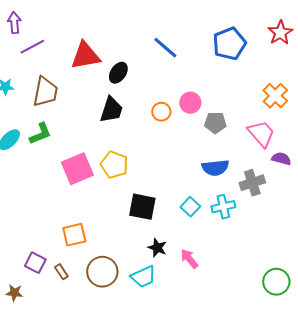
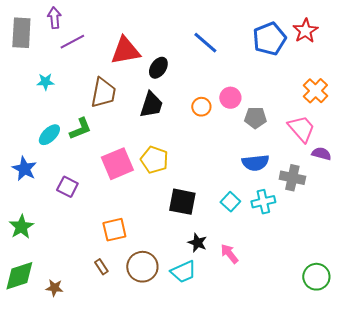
red star: (280, 33) -> (305, 31), moved
brown trapezoid: (45, 92) -> (103, 93), moved
gray cross: (252, 183) -> (292, 178), turned 30
purple square: (35, 263) -> (67, 187), moved

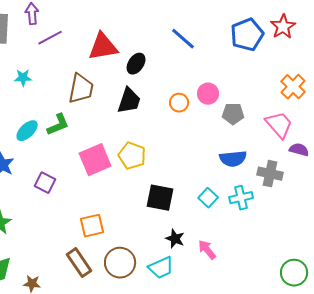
brown rectangle: (101, 267) -> (79, 263), size x1.8

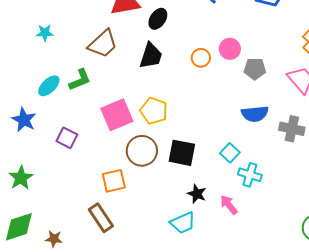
brown trapezoid: (81, 89) -> (103, 44), turned 36
cyan cross: (241, 198) -> (250, 175), moved, turned 30
brown circle: (120, 263) -> (142, 151), moved

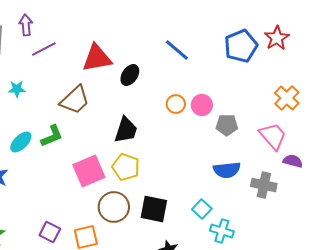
black trapezoid: (151, 56) -> (126, 130), moved
orange circle: (201, 58) -> (176, 104), moved
purple square: (67, 138) -> (50, 232), moved

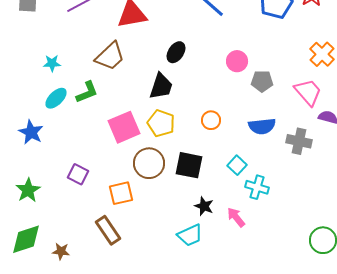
black ellipse: (130, 75) -> (176, 52), moved
cyan star: (17, 89) -> (52, 63), moved
orange circle: (176, 104) -> (211, 120), moved
purple square: (50, 232) -> (78, 174), moved

